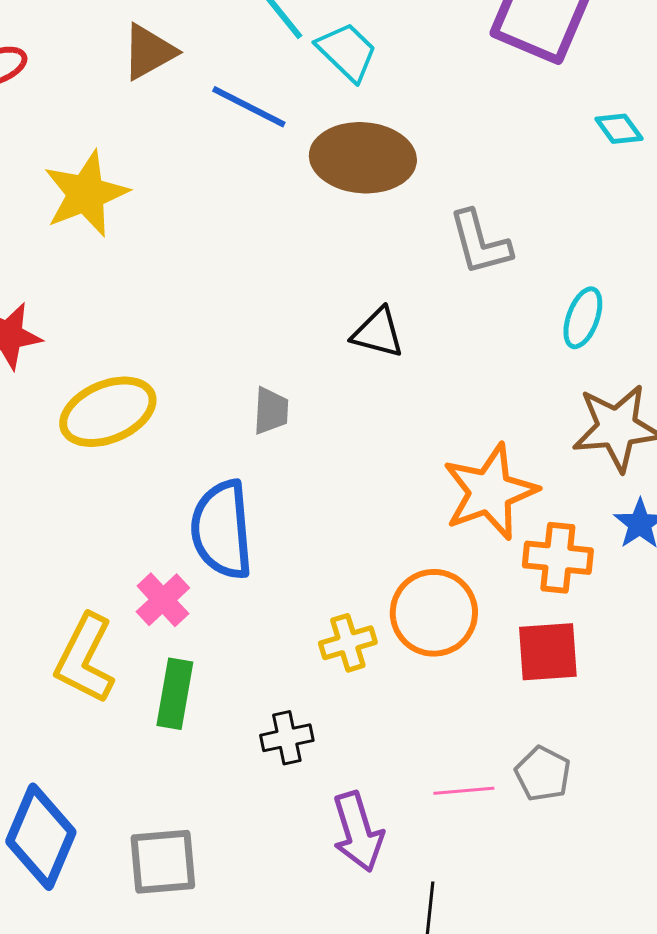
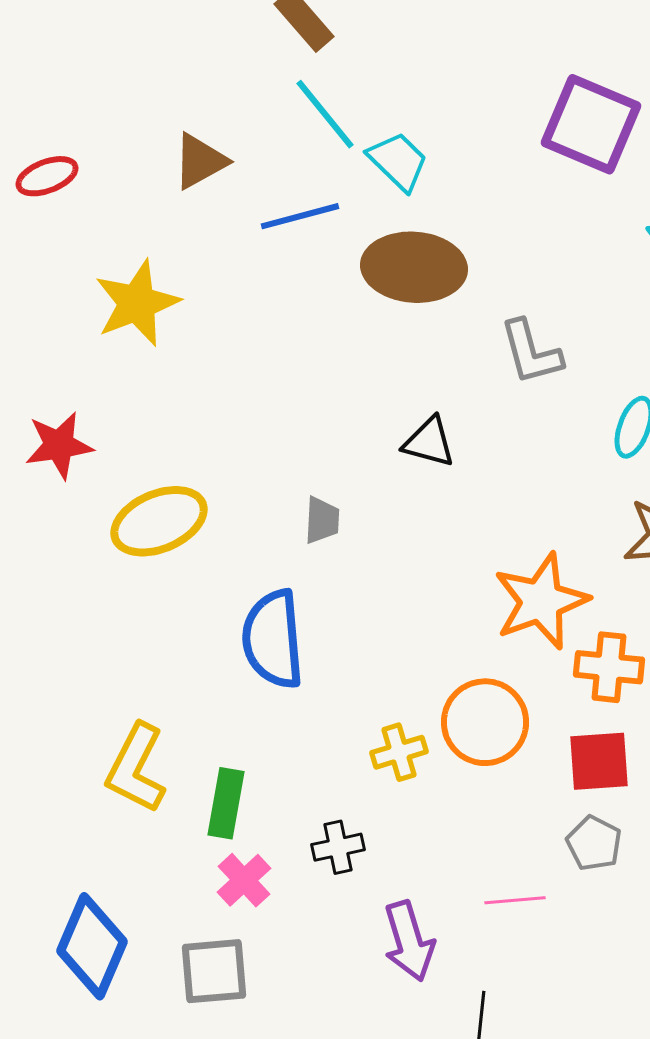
blue line: (249, 107) -> (300, 216), turned -42
pink cross: (163, 600) -> (244, 880), moved
gray pentagon: (543, 774) -> (594, 843), moved

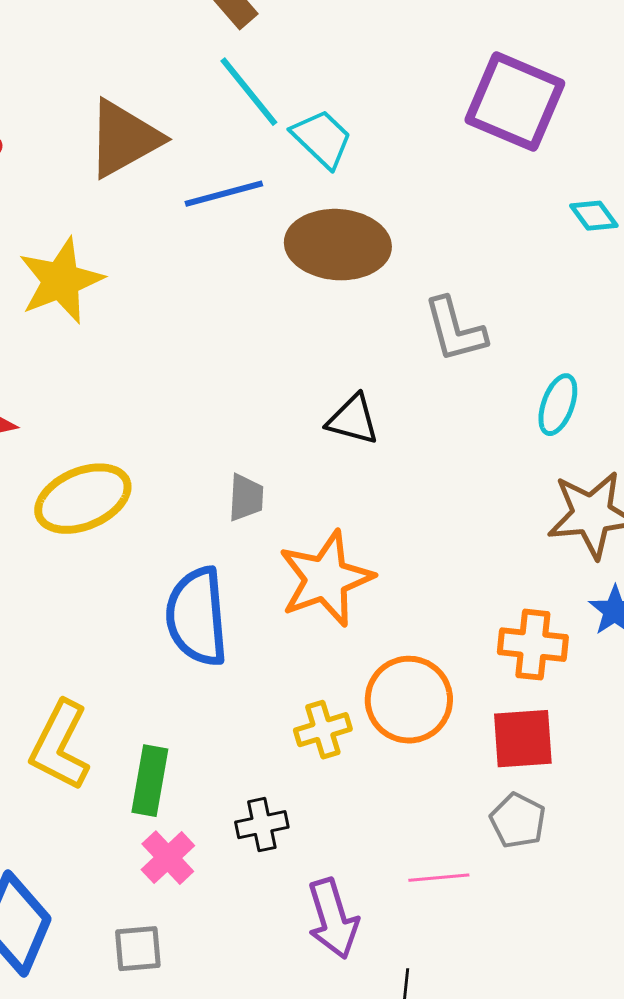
brown triangle: (200, 161) -> (124, 139), size x1.4
orange star: (541, 601) -> (326, 579), moved
gray square: (214, 971) -> (138, 949), size x0.7

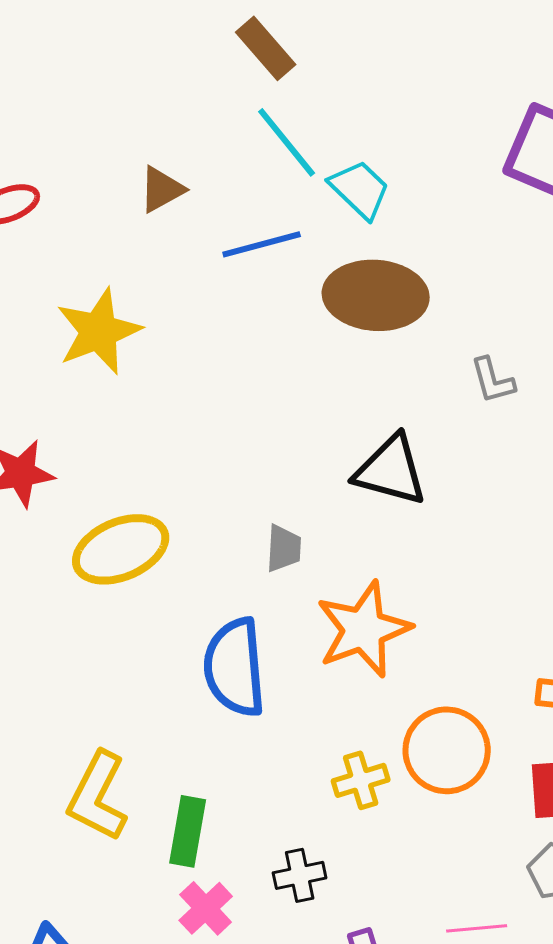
brown triangle: (124, 139) -> (162, 189), size x0.6
gray L-shape: (455, 330) -> (493, 380), size x0.7
black triangle: (353, 420) -> (391, 470), size x1.4

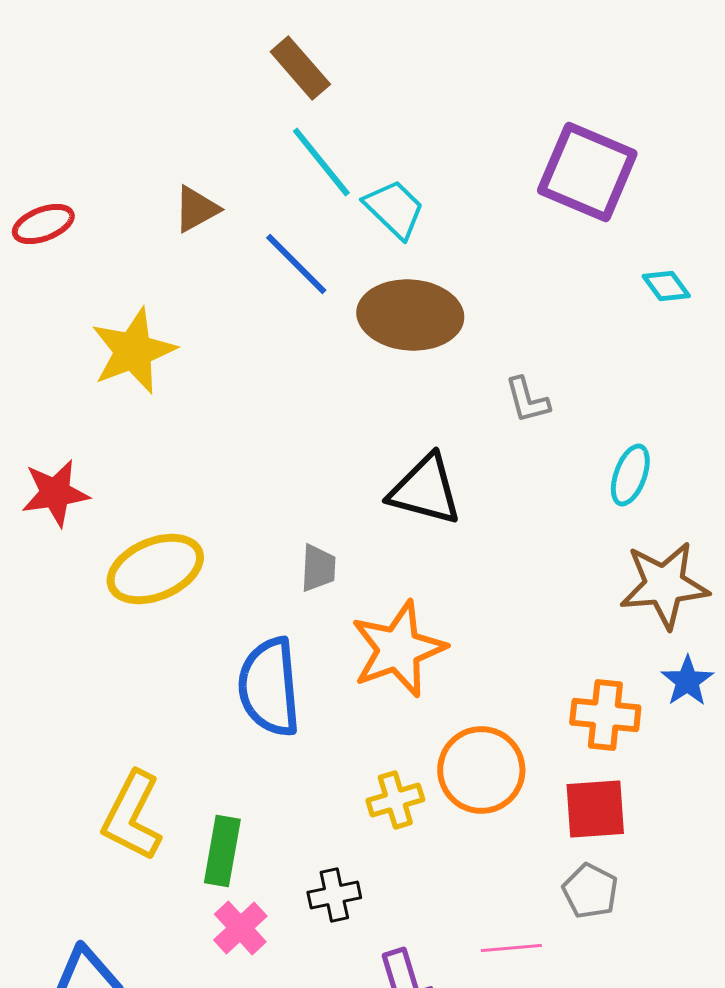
blue line: (262, 244) -> (296, 264), turned 60

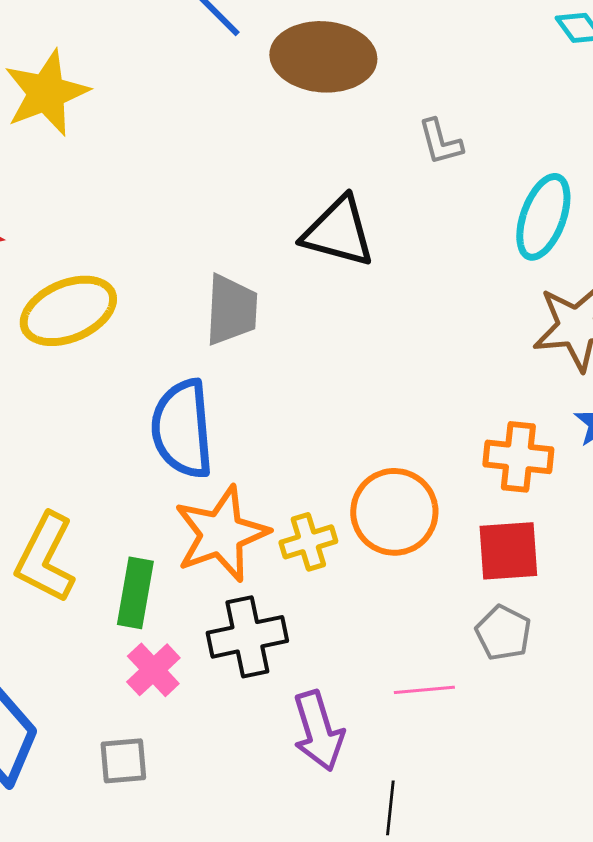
cyan ellipse: (630, 475) -> (543, 217), size x1.4
gray trapezoid: (318, 568) -> (231, 310), size x1.5
orange star: (398, 649) -> (221, 534), moved
black cross: (334, 895) -> (247, 637), size x1.5

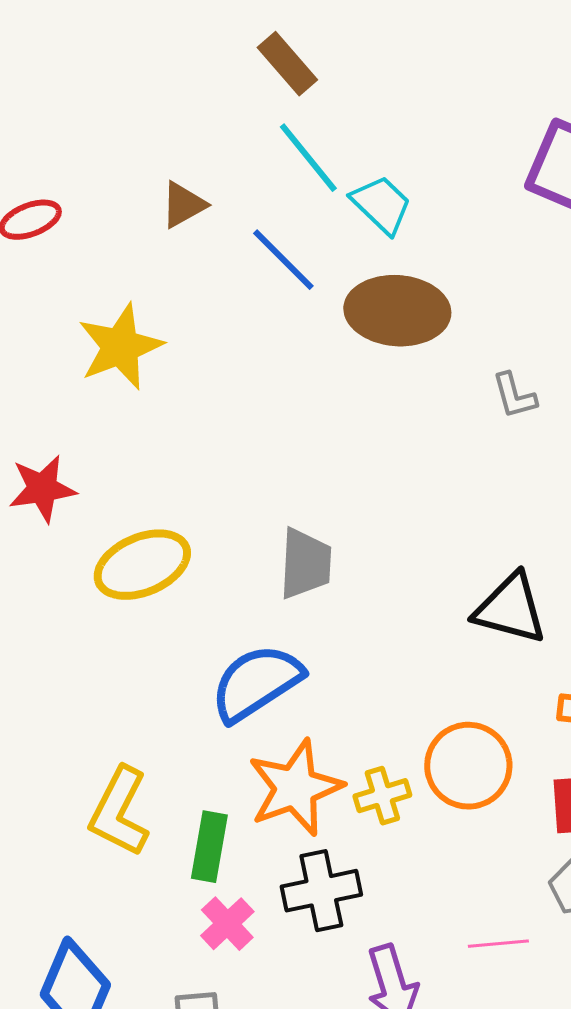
black triangle: (338, 232) -> (510, 609), moved
blue semicircle: (182, 429) -> (256, 683), turned 62

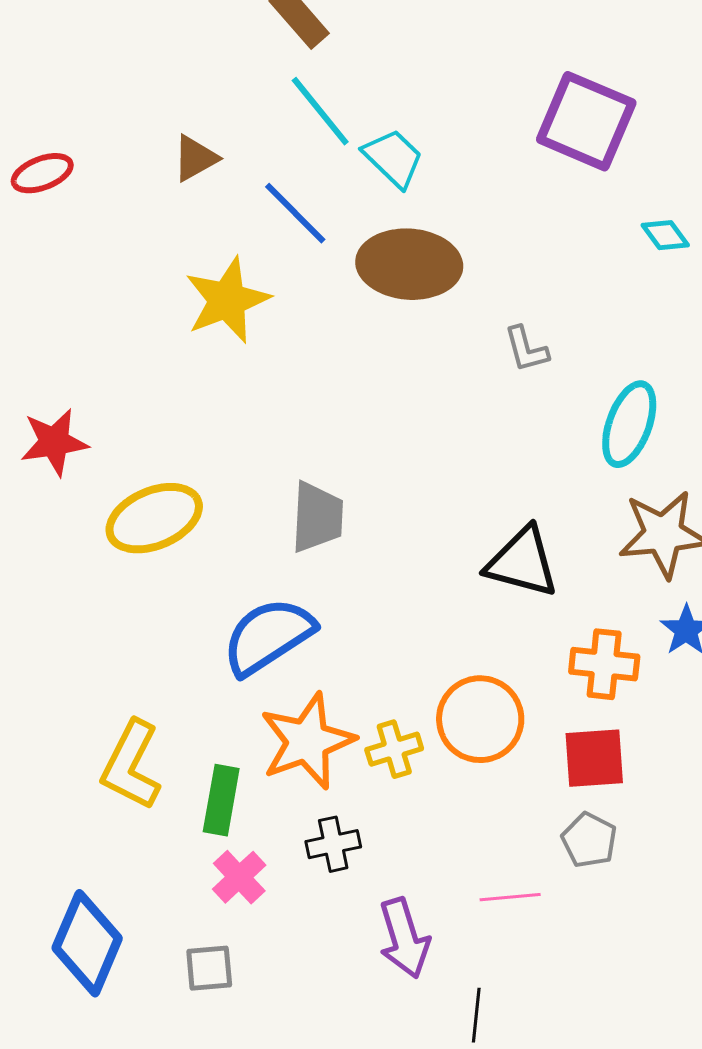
yellow star: (120, 347) -> (227, 300), moved
black cross: (321, 891) -> (333, 844), size x0.7

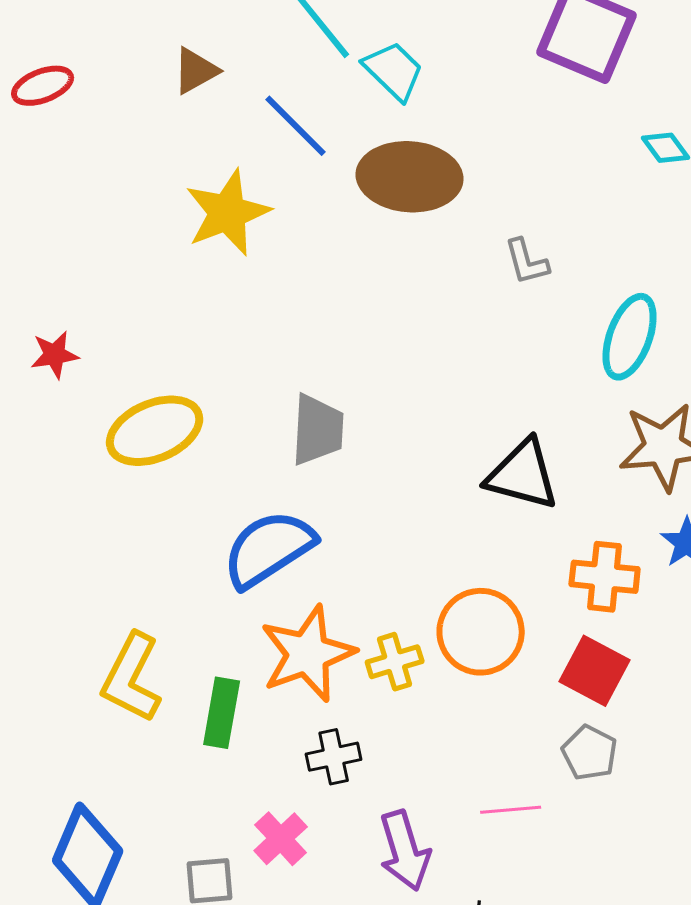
red star: (54, 442) -> (55, 355), size x0.7
red square: (594, 758) -> (595, 671), turned 32
pink cross: (239, 877) -> (281, 839), moved

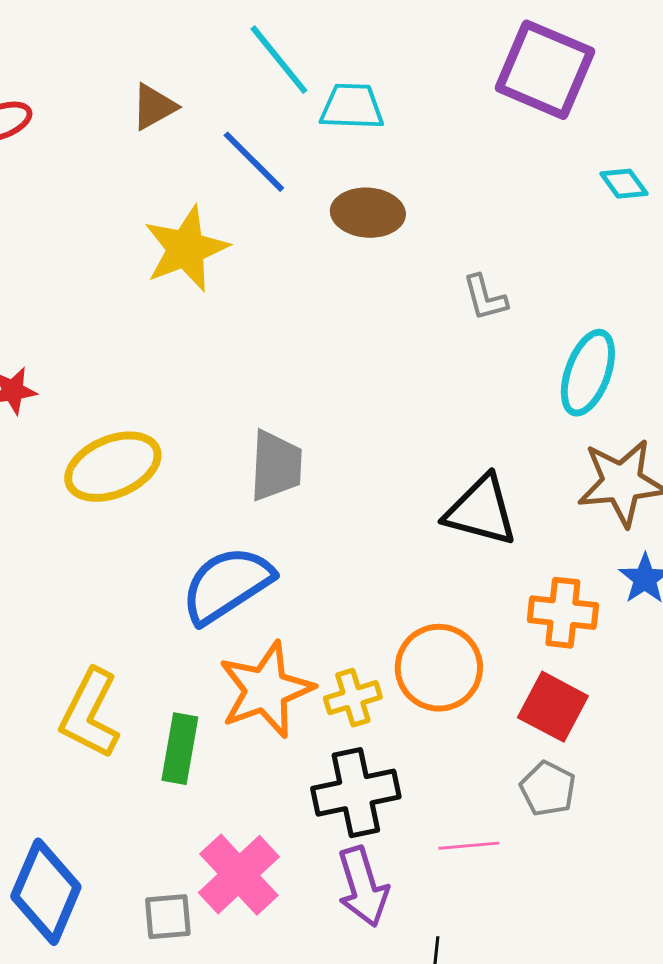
cyan trapezoid: (394, 71) -> (352, 107), turned -42
brown ellipse: (410, 177) -> (368, 213), size x0.7
black cross: (334, 757) -> (356, 793), moved, size x1.6
pink cross: (281, 839) -> (239, 875), size x1.5

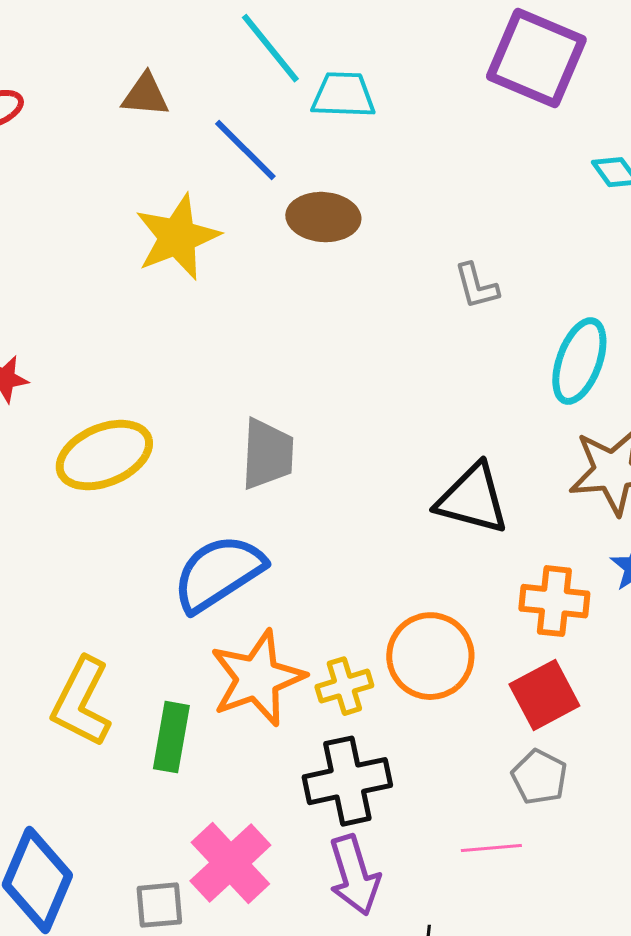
brown triangle: (154, 107) -> (145, 95), turned 34
brown ellipse: (368, 213) -> (323, 217), moved
red square: (553, 707) -> (544, 695), turned 34
pink line: (469, 846) -> (491, 848), moved

